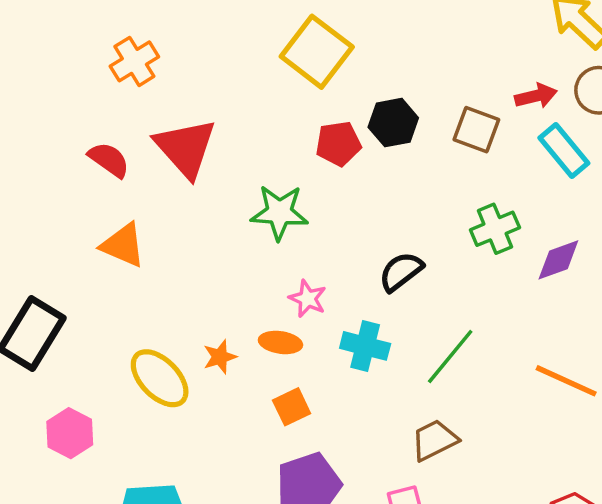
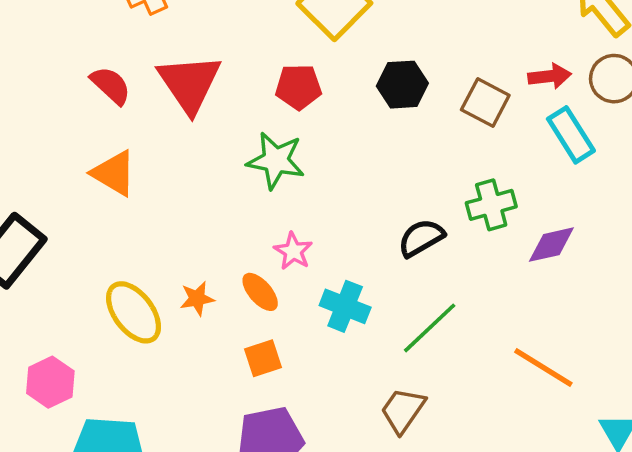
red pentagon: (338, 144) -> (298, 87), moved
black semicircle: (401, 272) -> (421, 238), moved
orange ellipse: (280, 342) -> (260, 292), turned 33
pink hexagon: (70, 433) -> (50, 382), moved
brown trapezoid: (434, 440) -> (403, 410), turned -36

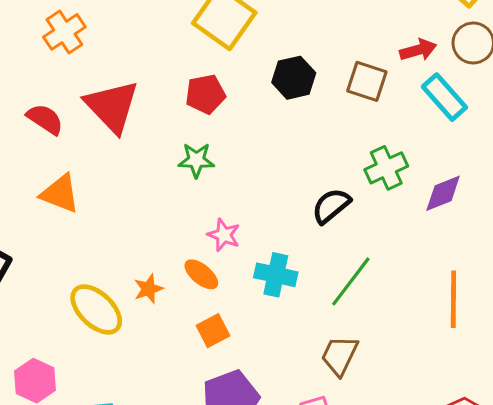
green star: (276, 161) -> (196, 160), size x0.7
orange line: (543, 368) -> (453, 299), turned 68

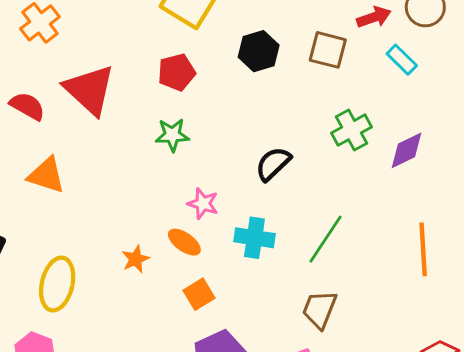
cyan rectangle: (444, 97) -> (402, 60), size x0.7
black semicircle: (331, 206) -> (273, 164), moved
yellow ellipse: (96, 309) -> (57, 284), moved, turned 64

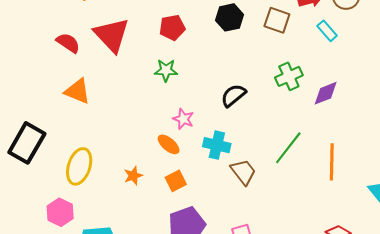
green line: (325, 239) -> (288, 148), moved
orange star: (136, 259) -> (133, 176), moved
brown trapezoid: (320, 309) -> (243, 172), moved, turned 116

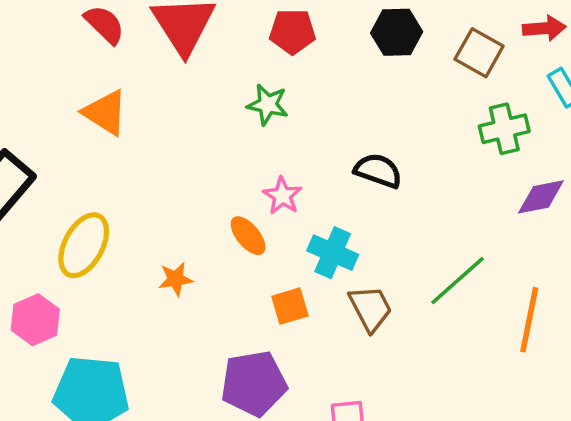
green cross: (289, 76) -> (504, 129), moved
black semicircle: (233, 95) -> (378, 171), turned 48
orange square: (176, 181) -> (290, 306), moved

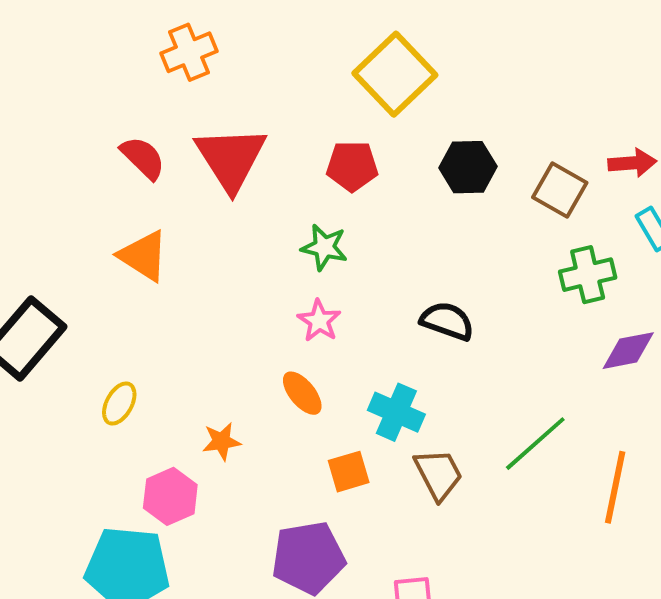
pink star: (282, 196) -> (319, 321), moved
yellow ellipse: (84, 245) -> (119, 403), size x0.6
pink hexagon: (35, 320) -> (170, 496), moved

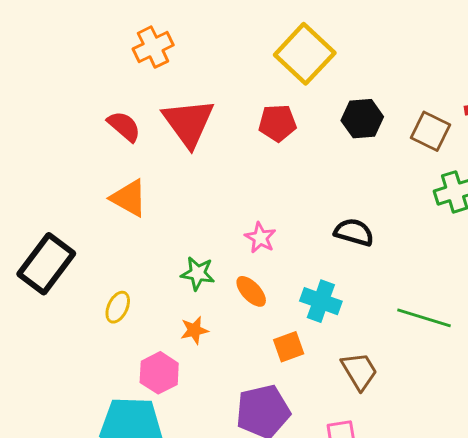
green star: (324, 247) -> (198, 273), moved
green line: (535, 444) -> (424, 318), turned 62
brown trapezoid: (438, 474) -> (359, 371), moved

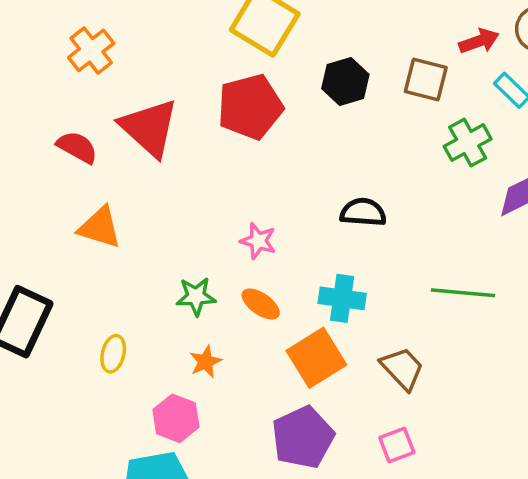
red pentagon: (277, 123) -> (250, 107), size x1.5
orange square: (289, 347) -> (316, 358), size x1.6

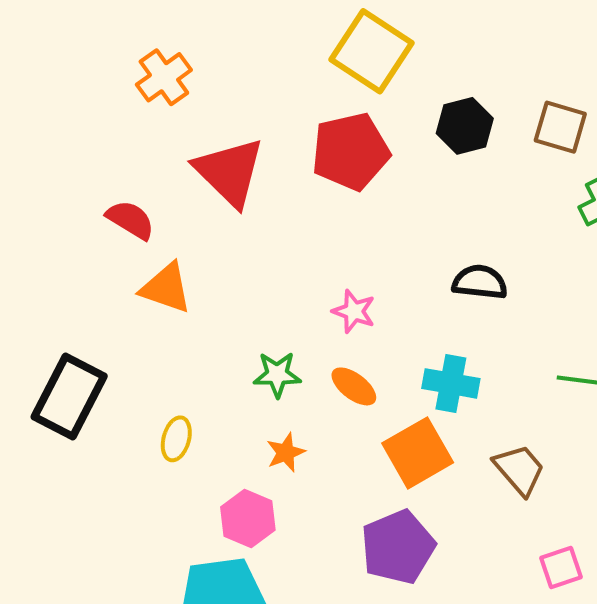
red semicircle: (77, 147) -> (130, 220), moved
pink square: (397, 445) -> (561, 567), moved

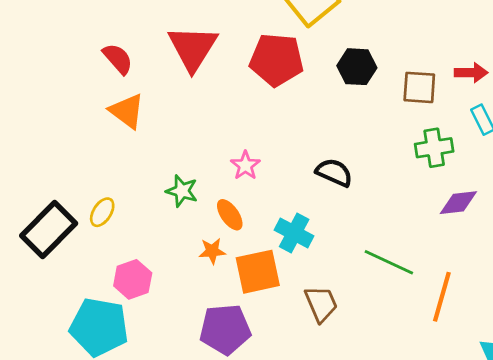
brown square: (560, 127) -> (419, 87), turned -30
black rectangle: (69, 397) -> (49, 230), moved
orange star: (286, 452) -> (212, 251), moved

